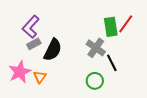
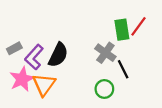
purple L-shape: (31, 27) -> (34, 57), moved
gray rectangle: (34, 44) -> (14, 48), moved
orange triangle: (40, 77) -> (44, 85), size x1.6

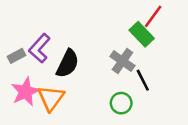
red line: (138, 26) -> (153, 16), moved
green rectangle: (122, 30) -> (142, 34), turned -35
purple L-shape: (34, 57) -> (40, 48), moved

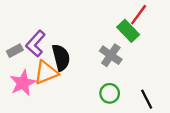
black semicircle: (68, 64) -> (61, 57), turned -40
black line: (143, 80) -> (147, 99), moved
orange triangle: (51, 98) -> (46, 73), moved, turned 32

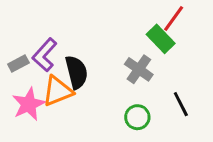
black line: (147, 99) -> (181, 104), moved

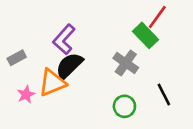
purple L-shape: (45, 55) -> (64, 39), moved
black semicircle: (76, 72) -> (69, 66), turned -120
pink star: (29, 104) -> (26, 95), size x0.6

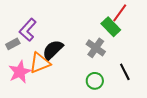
purple L-shape: (64, 39) -> (28, 30), moved
pink star: (26, 95) -> (20, 72), size x1.6

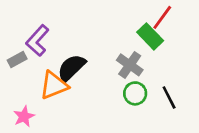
pink star: (20, 72) -> (24, 116), moved, size x0.7
green circle: (95, 81) -> (135, 93), moved

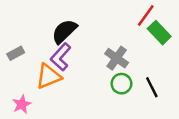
green rectangle: (150, 36) -> (159, 33), moved
purple L-shape: (37, 41) -> (61, 57), moved
black semicircle: (71, 68) -> (64, 31), moved

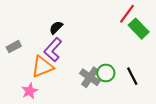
black semicircle: (64, 31) -> (56, 28), size x0.6
gray cross: (117, 58) -> (90, 77), moved
pink star: (22, 104) -> (30, 91), moved

